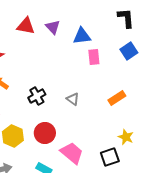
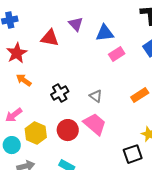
red triangle: (26, 26) -> (50, 38), moved
pink rectangle: (94, 57) -> (117, 54), turned 63
pink trapezoid: (72, 153) -> (95, 124), moved

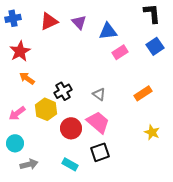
red triangle: (50, 38) -> (49, 21), moved, turned -36
yellow hexagon: (36, 133) -> (46, 109), moved
black square: (133, 154) -> (100, 152), moved

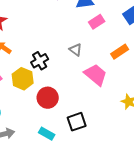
orange rectangle: (143, 93) -> (120, 52), moved
gray triangle: (99, 94) -> (76, 50), moved
pink trapezoid: (98, 122) -> (96, 75), moved

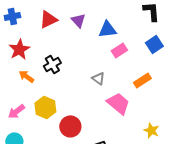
black cross: (40, 61) -> (52, 64), moved

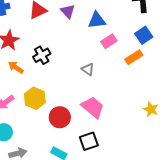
orange rectangle: (142, 80) -> (134, 57), moved
pink trapezoid: (118, 103) -> (93, 107), moved
yellow star: (151, 130) -> (151, 109), moved

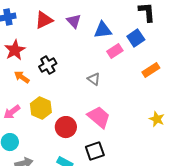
blue square: (144, 35) -> (136, 38), moved
orange rectangle: (134, 57) -> (151, 70), moved

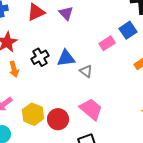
blue triangle: (103, 30) -> (66, 58), moved
orange arrow: (22, 77) -> (14, 69), turned -140
yellow hexagon: (41, 108) -> (33, 114), moved

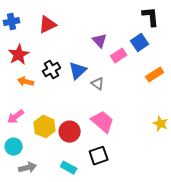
purple triangle: (66, 13) -> (100, 41), moved
blue triangle: (66, 58) -> (78, 71), turned -36
orange arrow: (14, 69) -> (26, 82), turned 119

